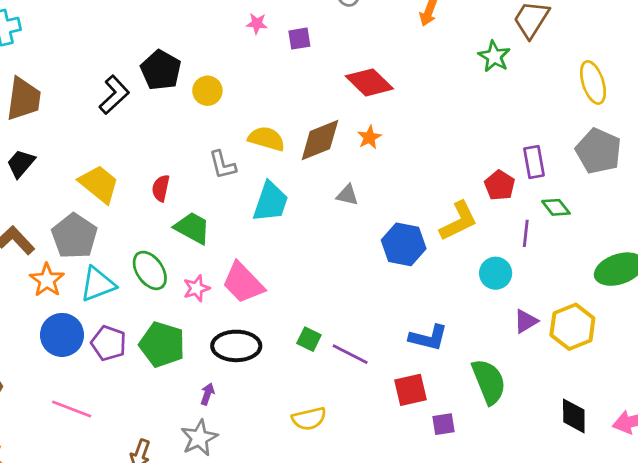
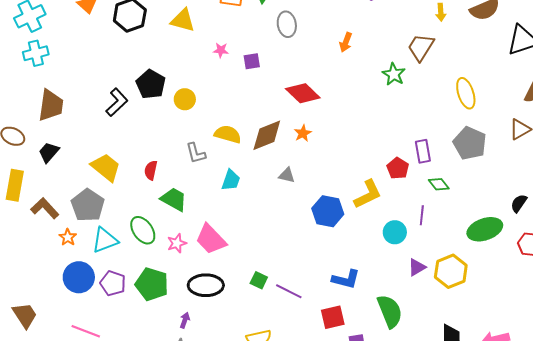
cyan trapezoid: (271, 202) -> (231, 180), size x0.7
purple line: (526, 233) -> (422, 215), moved
orange star: (47, 280) -> (68, 237), size x0.7

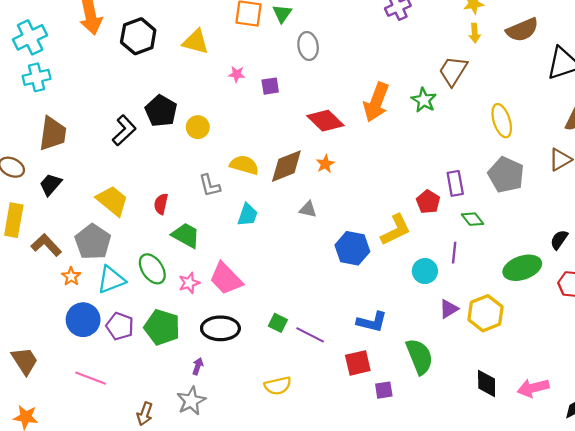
orange arrow: (346, 42) -> (376, 102), moved, size x1.8

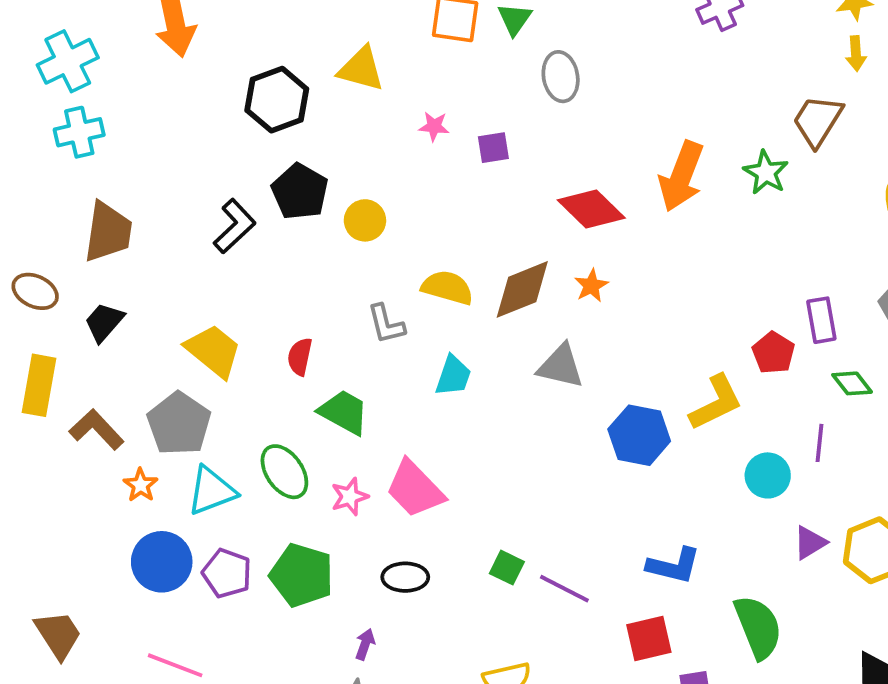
black hexagon: (138, 36) -> (277, 100), moved
gray triangle: (308, 209) -> (561, 366), size x1.5
black ellipse: (220, 328) -> (405, 577), size x0.7

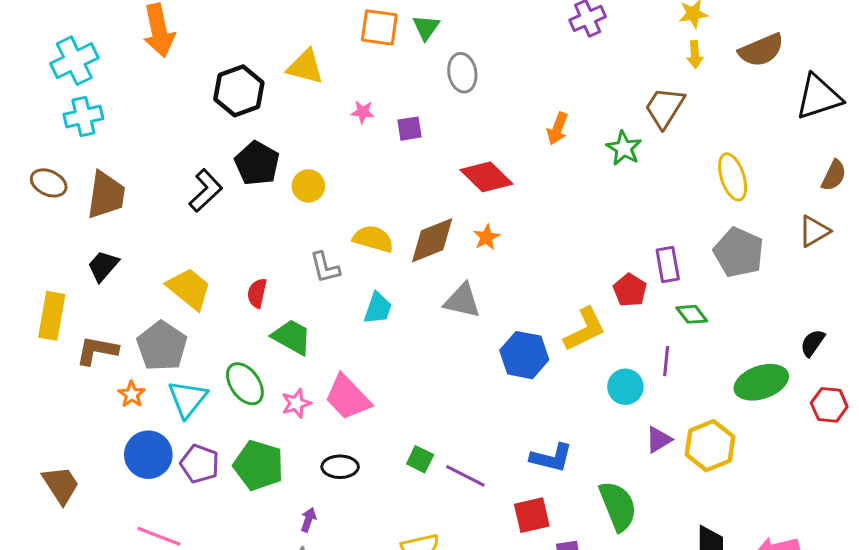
orange arrow: (681, 176) -> (557, 129), moved, size x0.6
brown ellipse: (35, 291) -> (49, 183), moved
brown L-shape: (96, 429) -> (97, 351), turned -36
cyan triangle: (212, 491) -> (188, 399), turned -30
brown trapezoid: (58, 635) -> (61, 485), moved

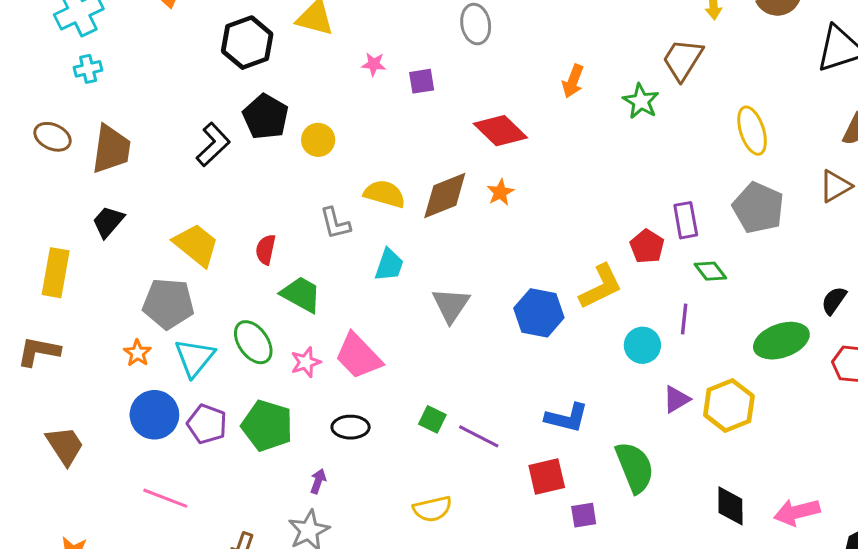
cyan cross: (83, 117) -> (88, 69), size x0.7
gray triangle: (462, 301) -> (451, 305), moved, turned 51
gray pentagon: (162, 346) -> (168, 304), turned -30
brown L-shape: (97, 351) -> (39, 351), moved

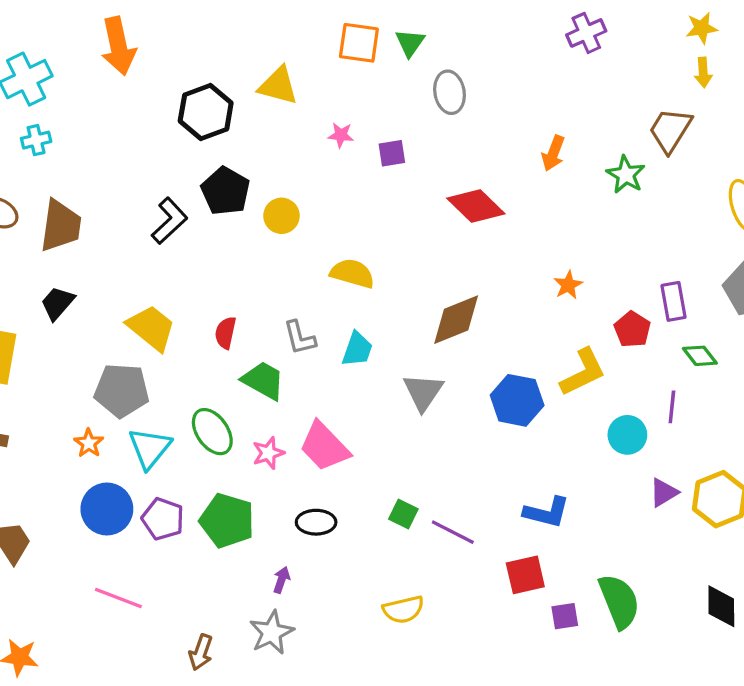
orange star: (500, 192) -> (568, 285), moved
brown diamond: (445, 195) -> (456, 320), moved
gray L-shape: (335, 223) -> (300, 338), moved
green semicircle: (635, 467) -> (619, 601), moved

